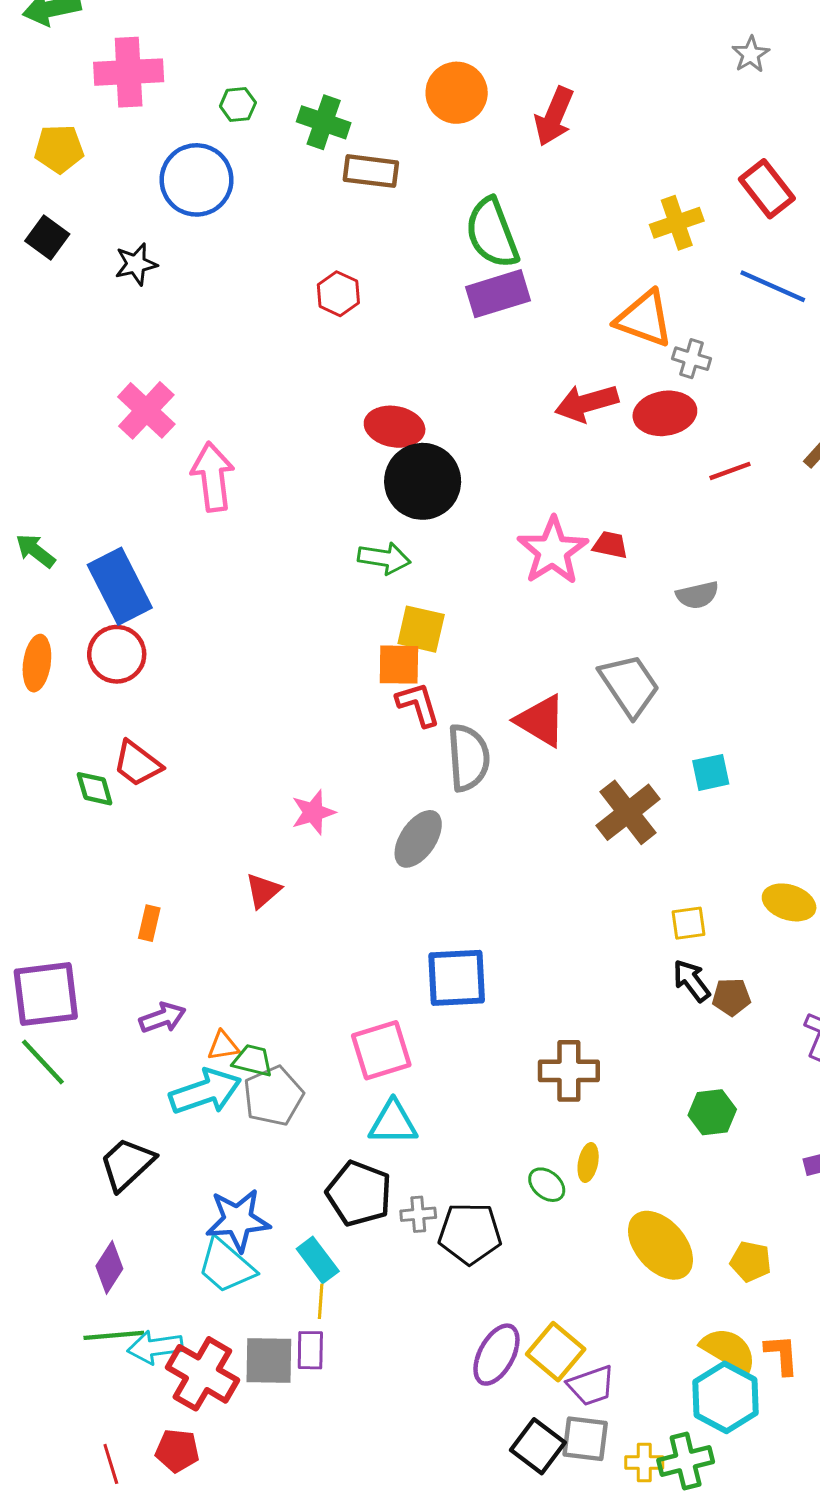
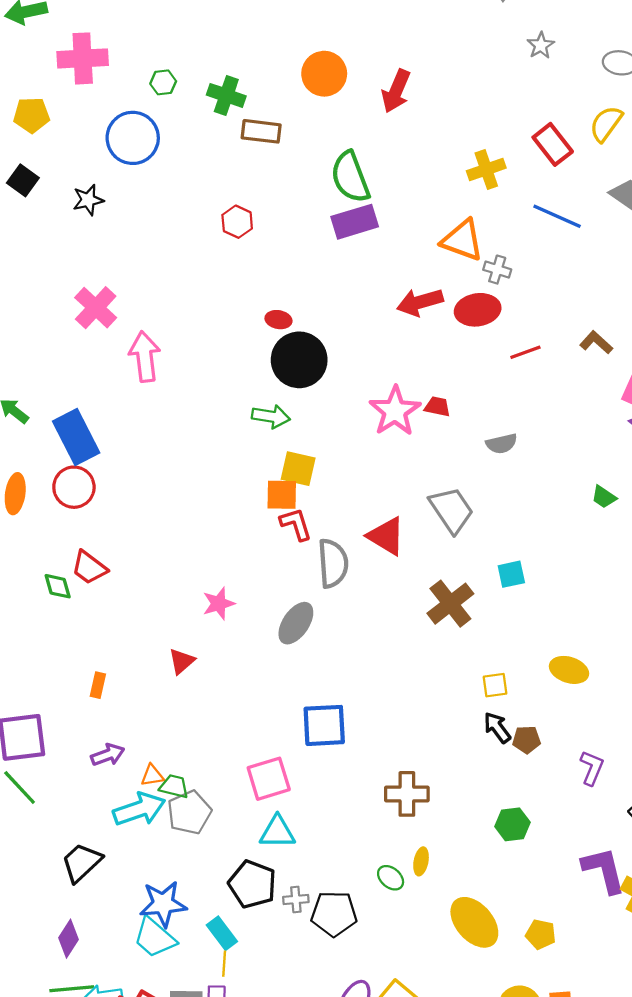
red ellipse: (395, 427) -> (278, 320), size x0.6

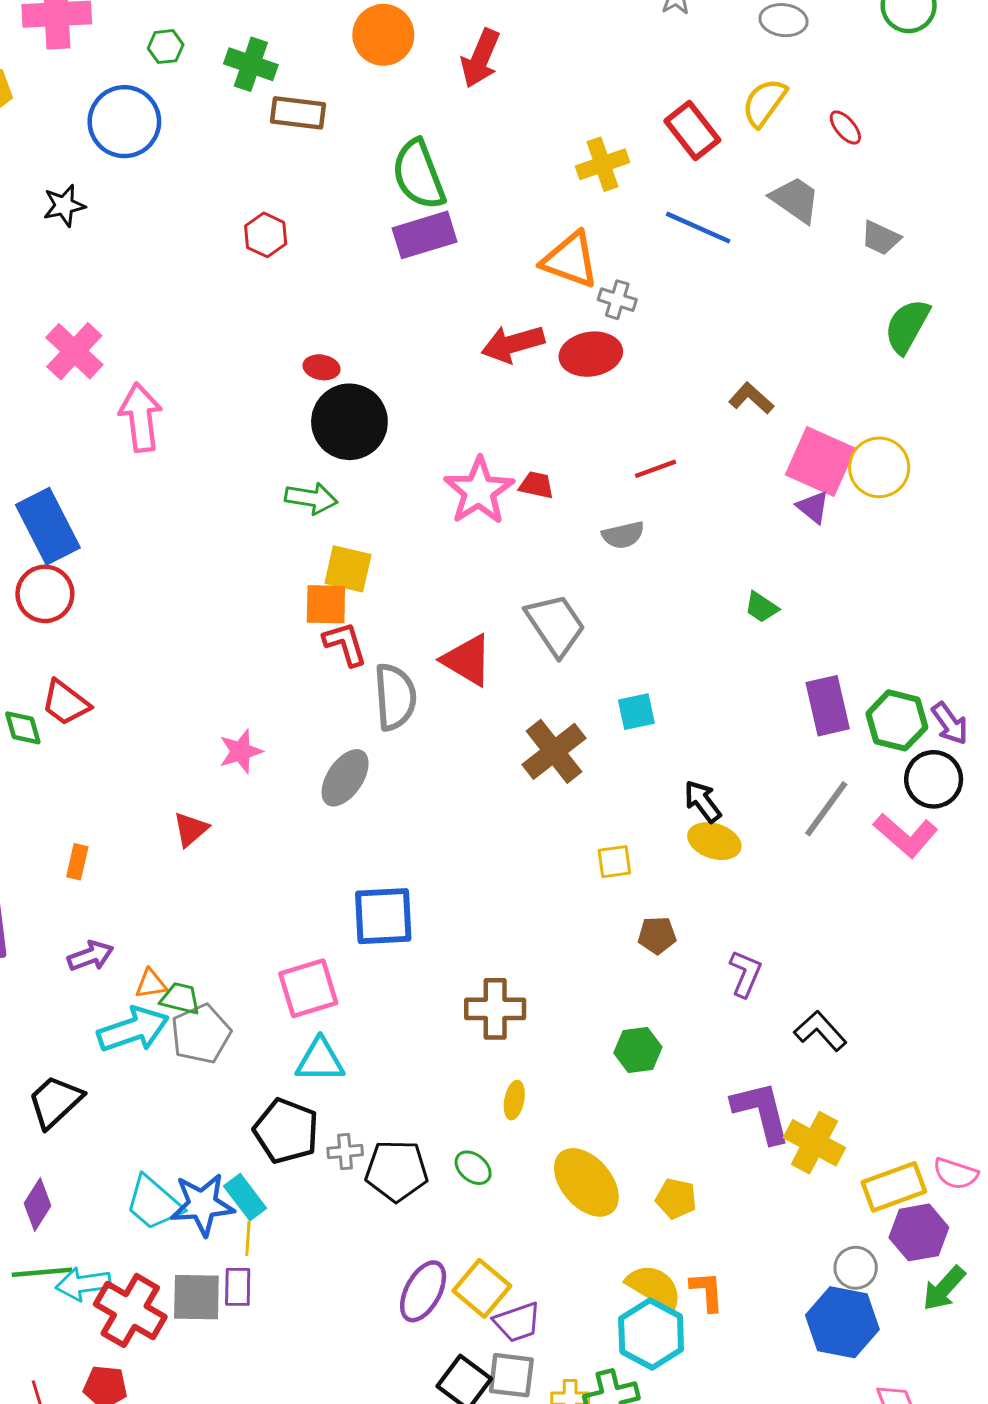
red line: (525, 352) -> (656, 469), moved
black arrow: (497, 728) -> (703, 801), moved
green ellipse: (391, 878) -> (473, 1168), moved
blue star: (163, 904) -> (202, 1205), moved

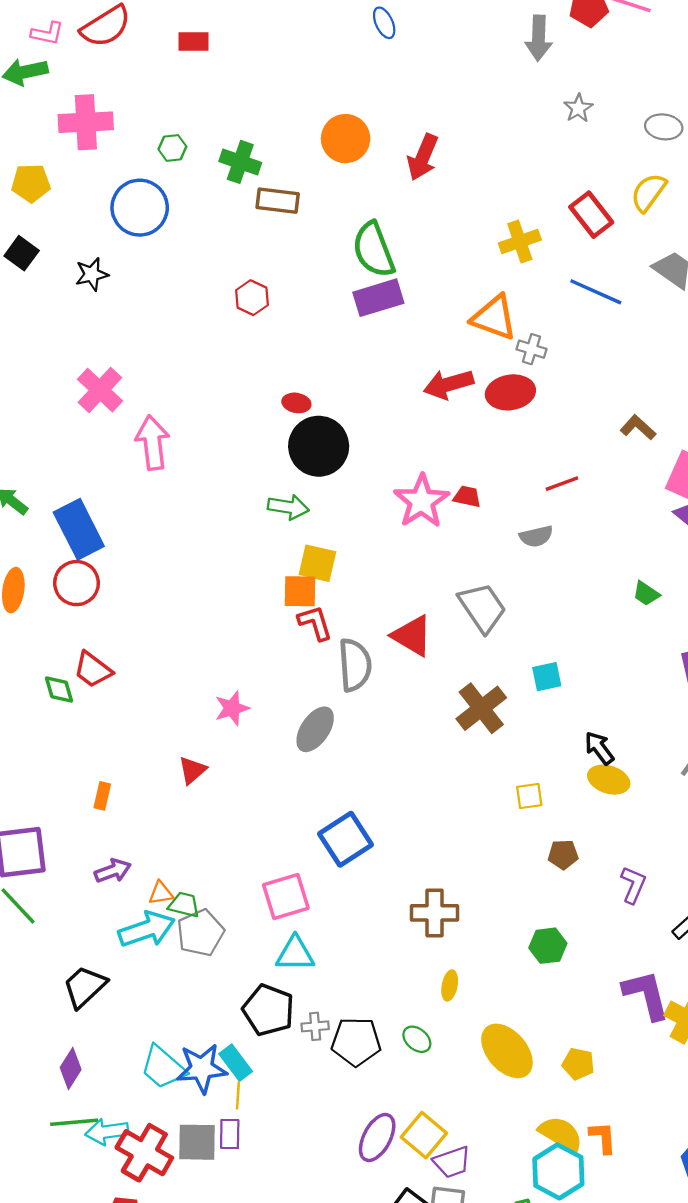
blue square: (383, 916) -> (346, 839), turned -30

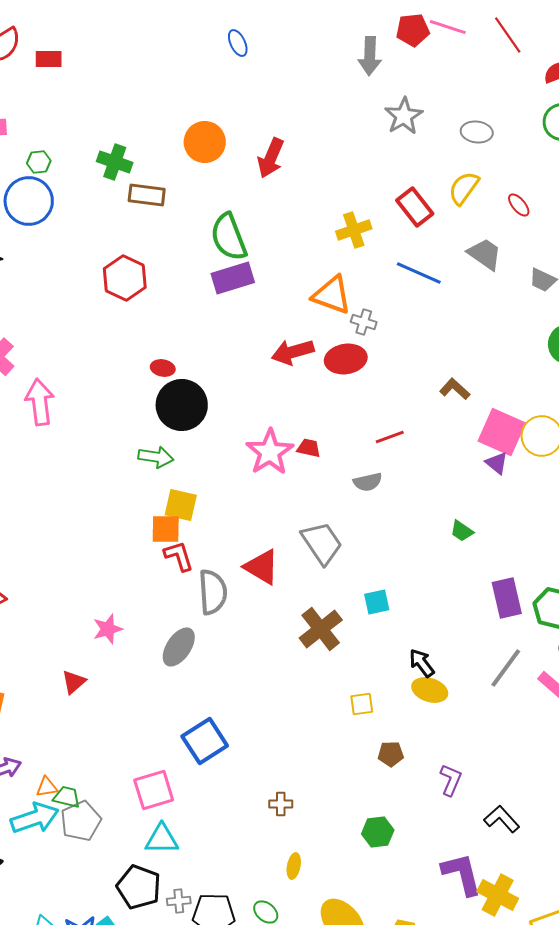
red rectangle: (193, 41) -> (49, 59), moved
gray star: (578, 108) -> (404, 116), size x1.5
green hexagon: (172, 148) -> (39, 162), moved
red hexagon: (252, 298) -> (125, 278), size x1.5
brown cross: (434, 913) -> (281, 804), size x0.6

